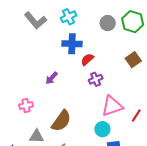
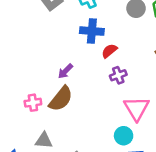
pink triangle: (112, 106) -> (136, 108), turned -45
brown semicircle: (61, 121) -> (61, 99), moved

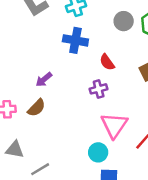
red semicircle: (109, 51) -> (107, 62), moved, turned -91
brown semicircle: (61, 99) -> (36, 108), size x0.7

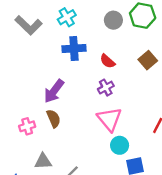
purple arrow: (44, 80) -> (54, 91), size x1.5
brown semicircle: (36, 108) -> (54, 119), turned -54
pink triangle: (114, 125) -> (109, 119), moved

